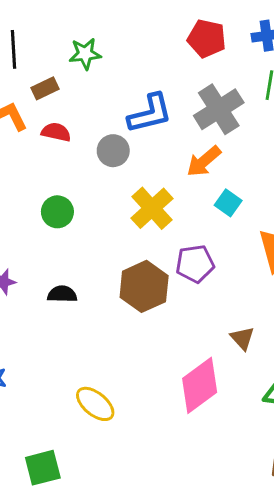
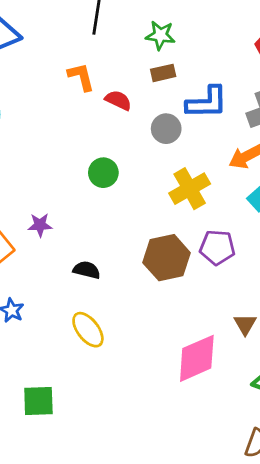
brown rectangle: (45, 88) -> (163, 73), moved
black semicircle: (62, 294) -> (87, 270), moved
yellow ellipse: (95, 404) -> (88, 330), moved

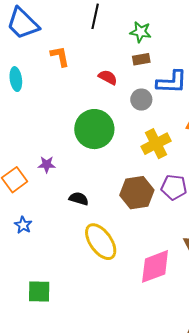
orange L-shape: (81, 77) -> (60, 56), moved
green circle: (103, 173) -> (94, 129), size x1.8
yellow ellipse: (88, 330) -> (101, 242), moved, size x1.4

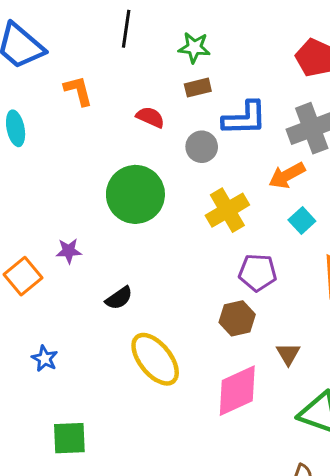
brown hexagon: (137, 193) -> (237, 318), moved, size x0.7
black semicircle: (79, 199) -> (119, 298), turned 132
blue star: (23, 225) -> (45, 359), moved

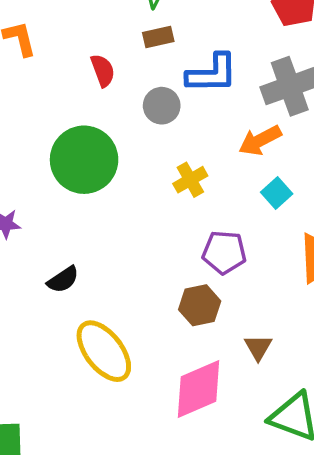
red semicircle: (150, 117) -> (103, 70), turned 44
yellow cross: (227, 210) -> (190, 180), size x0.7

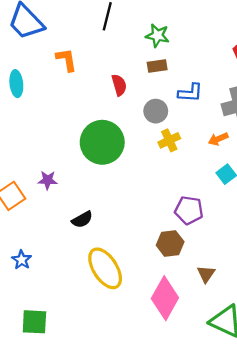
blue L-shape: (212, 74) -> (190, 93), size x0.7
orange arrow: (260, 140) -> (218, 139), size x0.7
yellow cross: (190, 180) -> (169, 140), moved
pink diamond: (199, 389) -> (165, 298), turned -42

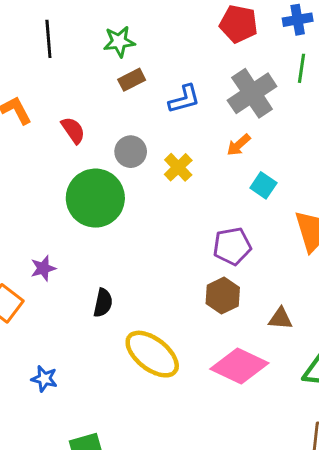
red semicircle: (119, 85) -> (73, 130), moved
gray circle: (156, 111) -> (131, 152), moved
black semicircle: (82, 220) -> (103, 303), turned -30
brown triangle: (206, 274) -> (280, 318), turned -42
pink diamond: (165, 298) -> (239, 366), turned -75

